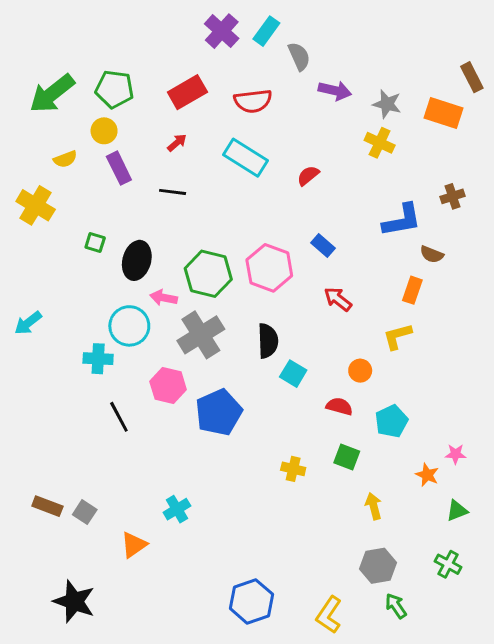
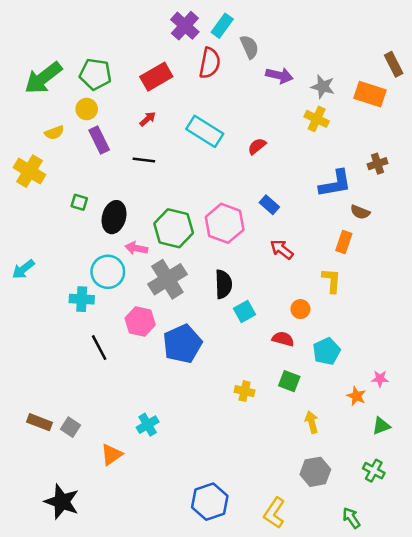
red semicircle: (253, 101) -> (210, 63), moved, turned -72
yellow L-shape: (397, 336) -> (332, 280), turned 110
cyan square: (293, 374) -> (245, 312), turned 30
green arrow: (396, 606) -> (351, 518), moved

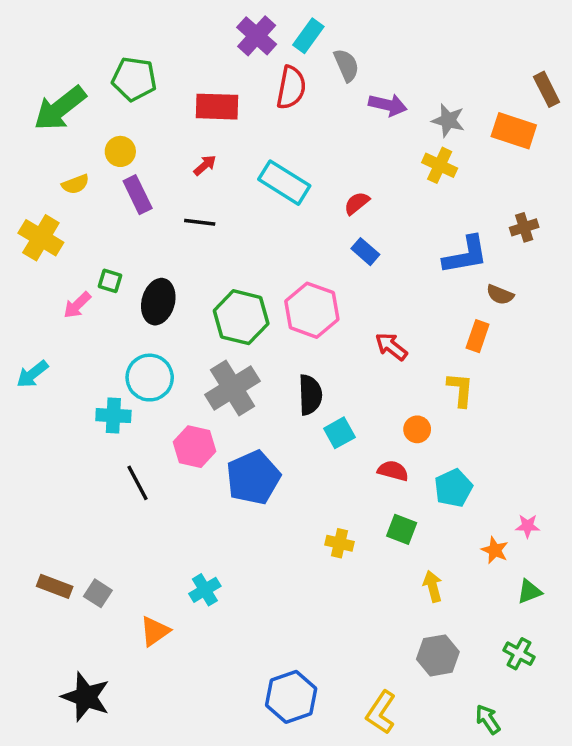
green pentagon: (95, 74) -> (134, 79), moved
red rectangle: (156, 77) -> (217, 107), turned 32
blue rectangle: (269, 205) -> (365, 252), moved
pink arrow: (136, 248) -> (77, 305), moved, turned -55

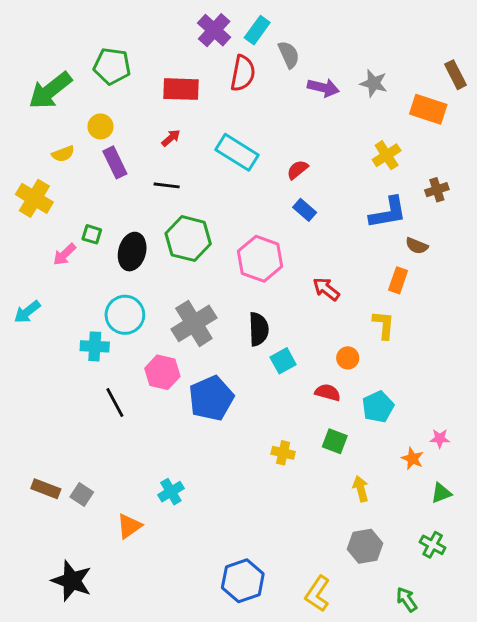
gray star: (448, 120) -> (374, 83), moved
yellow cross: (440, 165) -> (387, 155), moved, turned 32
green hexagon: (241, 317) -> (188, 239), moved

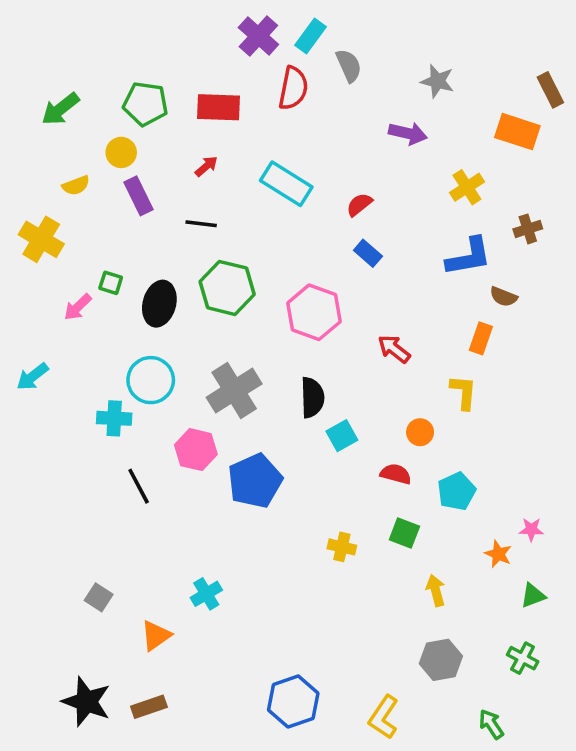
green pentagon: (112, 66) -> (145, 104), moved
gray star: (374, 83) -> (437, 81), moved
purple arrow: (323, 88) -> (408, 133), moved
green arrow: (50, 91) -> (60, 109), size x0.7
brown rectangle: (46, 489) -> (149, 707), moved, turned -40

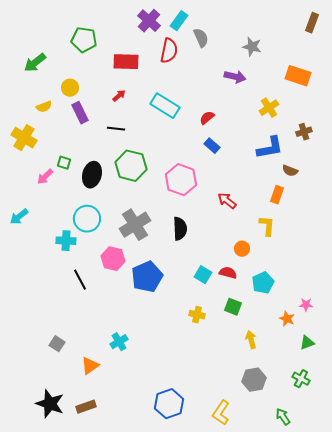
brown rectangle: (550, 90) -> (312, 23), moved, turned 48
green pentagon: (145, 104) -> (84, 40), moved
cyan square: (342, 436) -> (203, 275), moved, turned -30

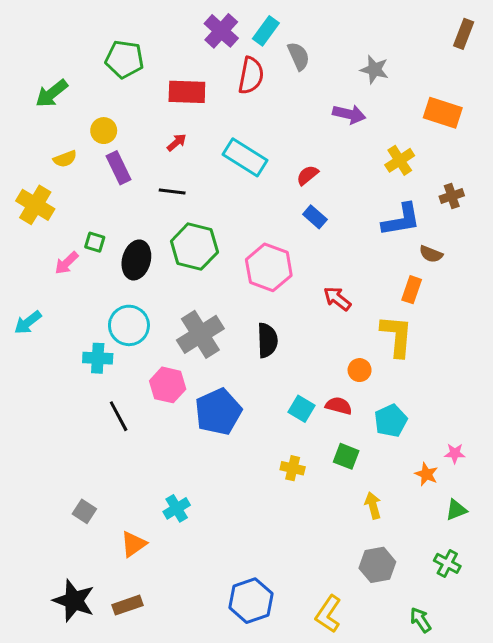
yellow L-shape: (267, 226) -> (397, 336), size x1.4

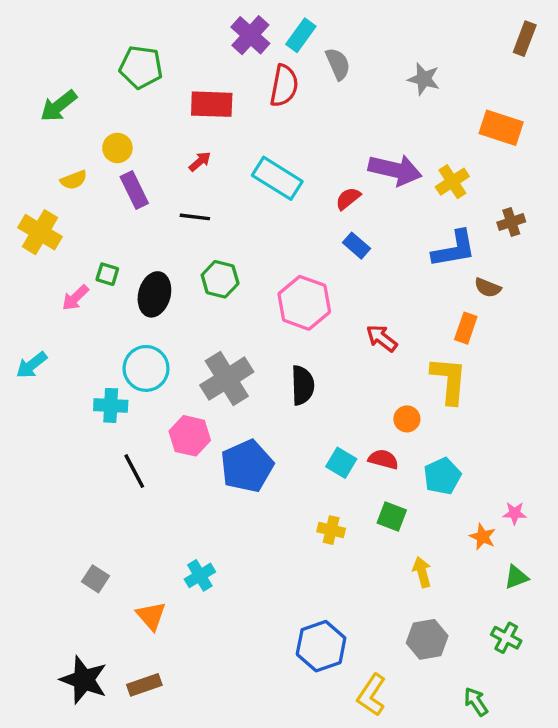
purple arrow: (349, 114) -> (395, 170), moved, size x1.4
green hexagon: (194, 247) -> (220, 279), size x0.7
orange triangle: (133, 544) -> (151, 616), turned -36
blue hexagon: (251, 601) -> (321, 646), moved

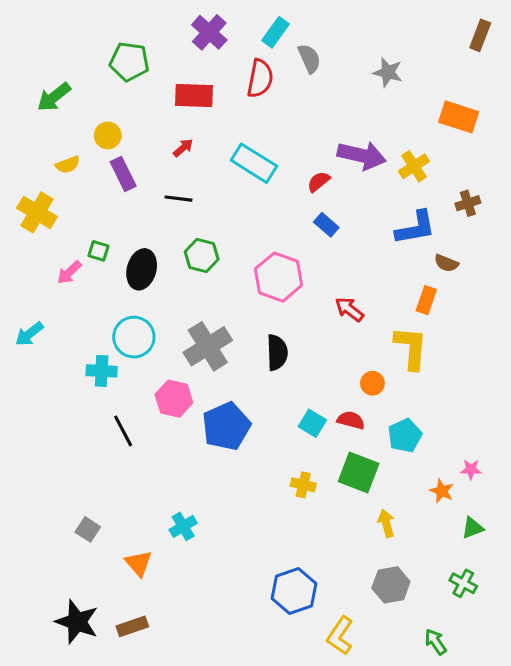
purple cross: (250, 35) -> (209, 32), moved
green square: (392, 517) -> (359, 473), size x1.5

